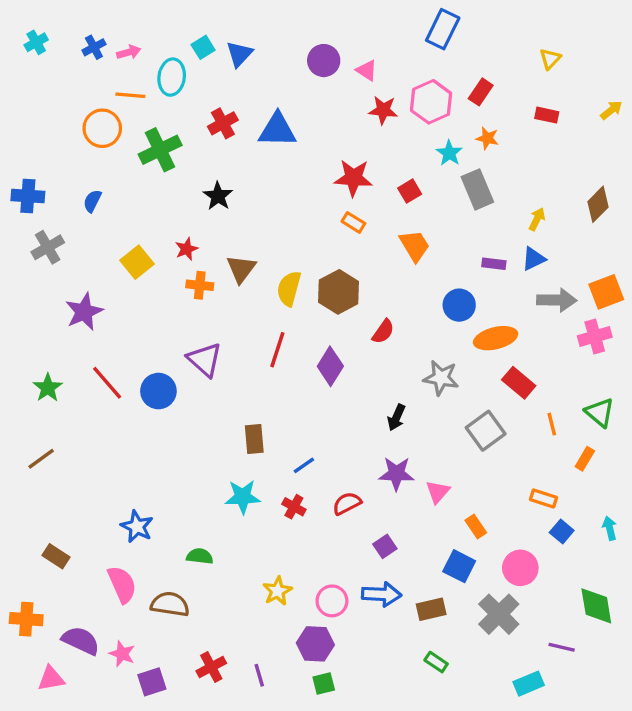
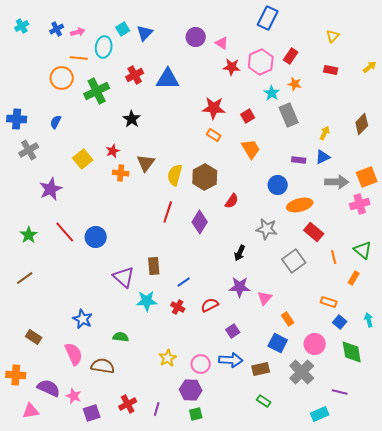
purple triangle: (205, 360) -> (124, 277), moved
green diamond: (596, 606) -> (352, 352), moved
purple line: (259, 675) -> (157, 409), turned 32

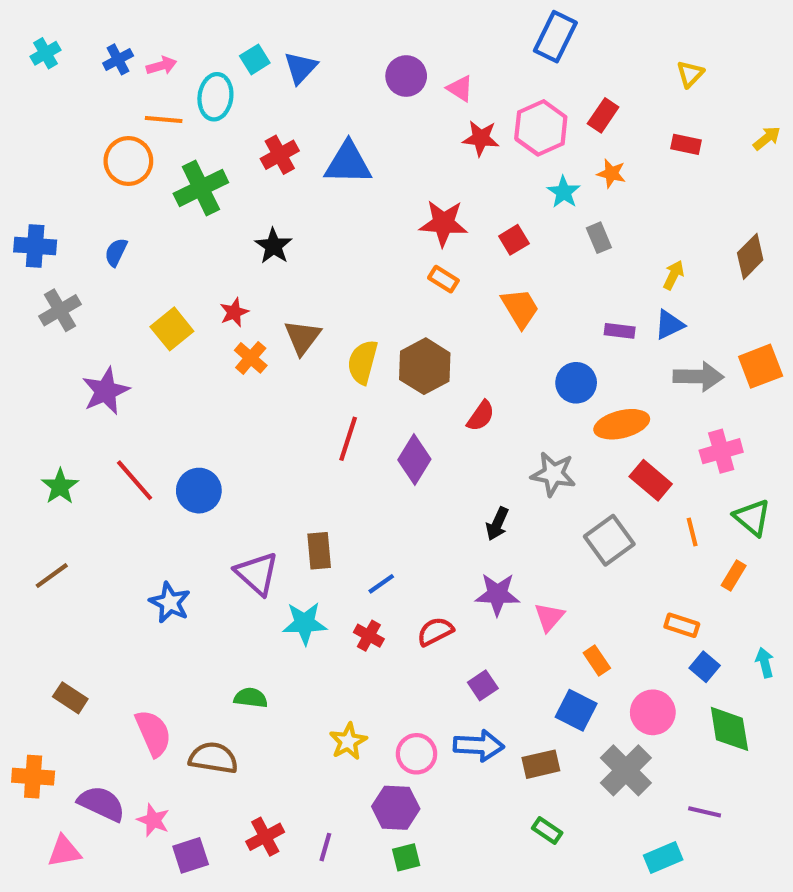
gray rectangle: (289, 115) -> (599, 238), size x0.6
orange cross: (121, 173) -> (251, 358), turned 35
pink cross: (360, 204) -> (721, 451), moved
blue star: (83, 319) -> (170, 602), moved

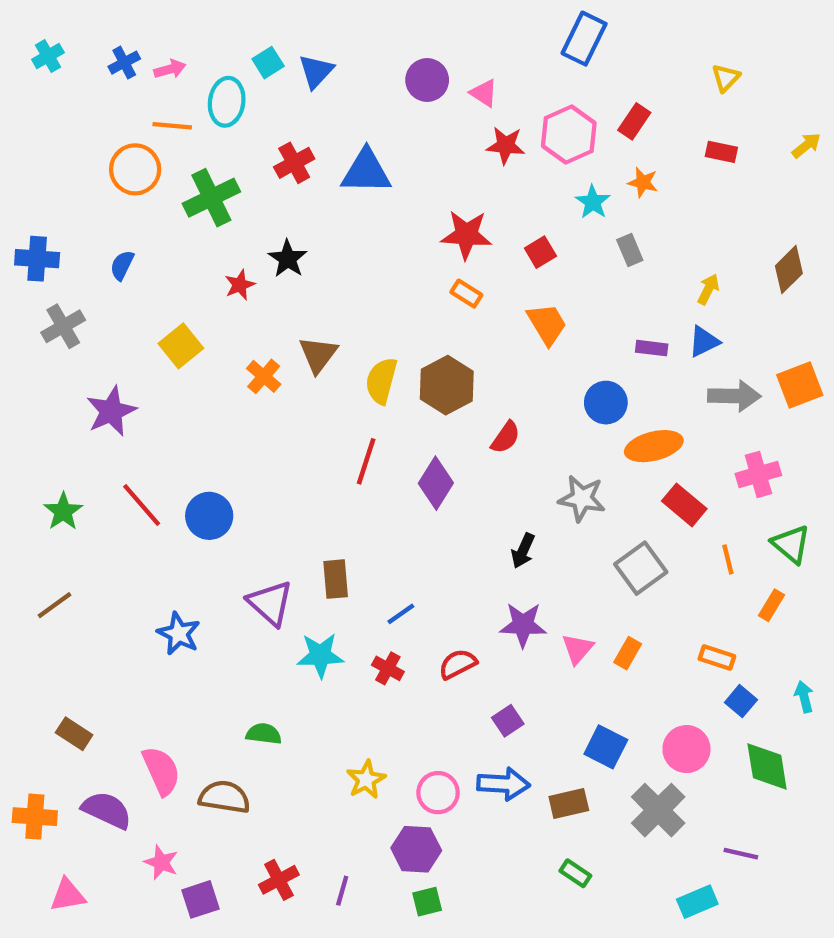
red star: (234, 312) -> (240, 285), moved
orange rectangle: (597, 661) -> (628, 653), moved, turned 64
purple semicircle: (101, 804) -> (107, 810), moved

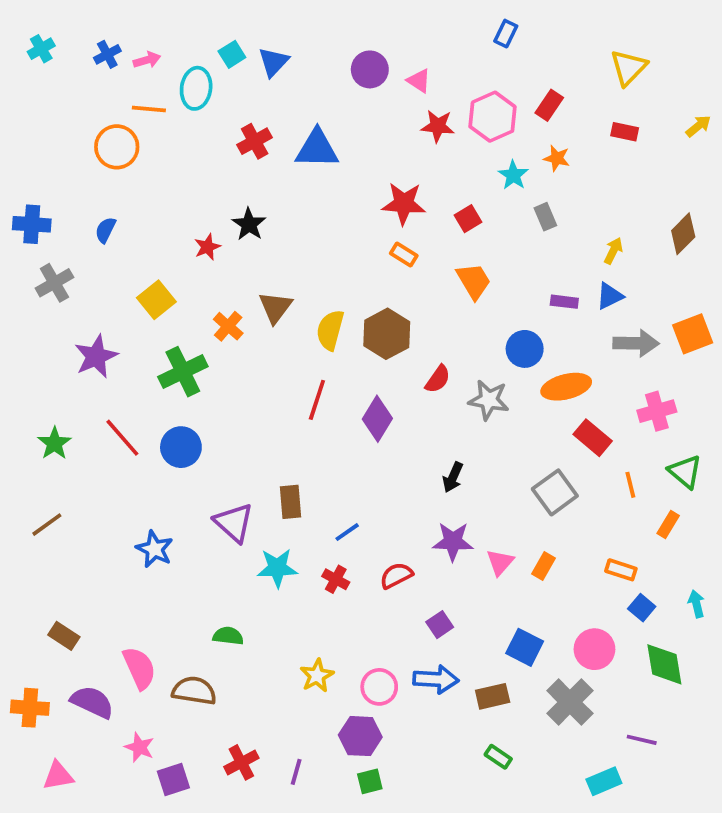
blue rectangle: (584, 39) -> (506, 34), size x0.6
yellow triangle: (726, 78) -> (628, 68), size x1.5
green cross: (211, 198) -> (183, 372), moved
gray star: (582, 498) -> (489, 400), moved

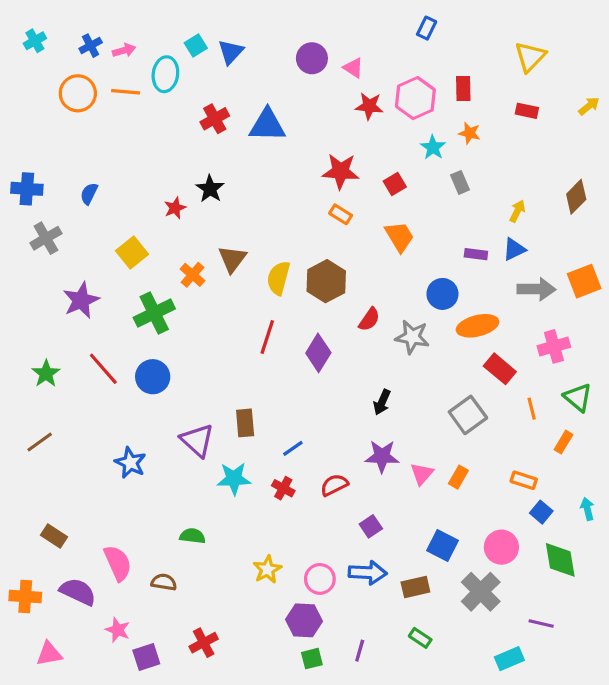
red rectangle: (549, 105) -> (463, 89), turned -35
orange circle: (117, 147) -> (78, 93), moved
brown semicircle: (194, 691) -> (164, 582), size x0.7
purple line: (296, 772) -> (360, 651), moved

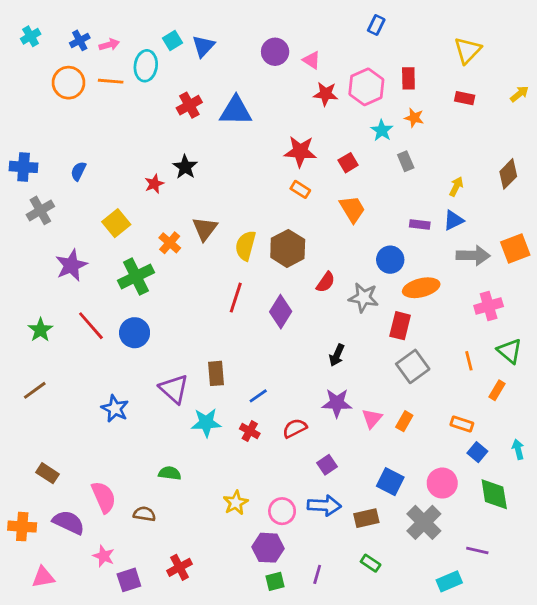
red rectangle: (500, 369) -> (400, 326), moved, turned 64

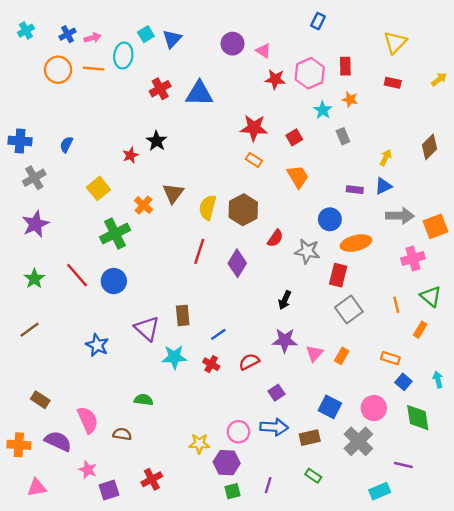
orange square: (515, 248) -> (435, 226), moved
purple star: (71, 265) -> (35, 224), moved
yellow star: (236, 503) -> (199, 444), moved, turned 30

